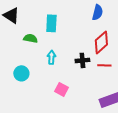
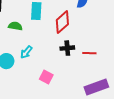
red diamond: (101, 42) -> (62, 22), moved
cyan arrow: (51, 57) -> (26, 52), moved, turned -144

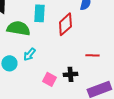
green semicircle: (15, 26) -> (18, 28), size x1.6
black cross: (67, 48) -> (70, 74), moved

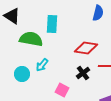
red diamond: (65, 24) -> (86, 48), moved, turned 50
black cross: (70, 74) -> (83, 73), moved, turned -32

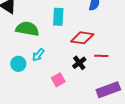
cyan rectangle: (52, 24) -> (58, 17), moved
pink square: (62, 90) -> (58, 80), turned 32

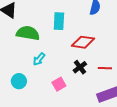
red line: (101, 56) -> (105, 68), moved
cyan circle: (18, 64) -> (19, 81), moved

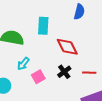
red diamond: (83, 42) -> (67, 47), turned 55
pink square: (59, 84) -> (38, 77), moved

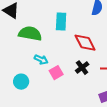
cyan arrow: (23, 64) -> (41, 60), turned -104

